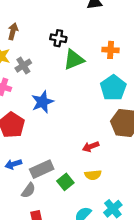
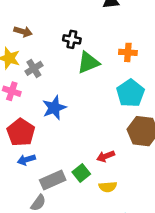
brown arrow: (13, 31) -> (23, 32), turned 91
blue arrow: (13, 164) -> (26, 160), moved
green square: (65, 182) -> (81, 173), moved

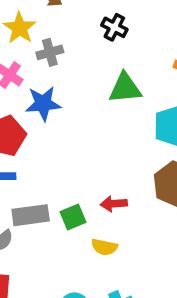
green triangle: (88, 63) -> (125, 88), moved
blue star: (54, 108) -> (43, 104), moved

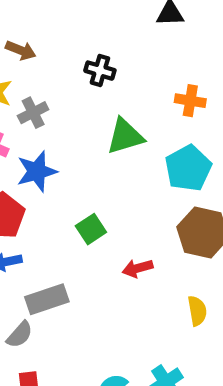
green square: (73, 217) -> (91, 229), moved
yellow semicircle: (104, 247) -> (197, 311), moved, turned -100

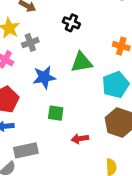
blue star: (37, 171) -> (44, 77), moved
green square: (91, 229) -> (56, 113), turned 35

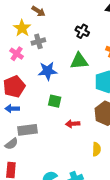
black cross: (71, 23) -> (82, 31), moved

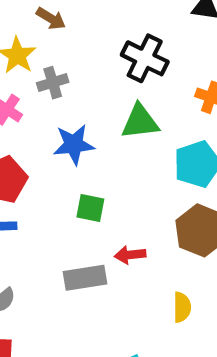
black cross: (82, 31) -> (145, 58), size x1.5
gray rectangle: (27, 130) -> (85, 278), moved

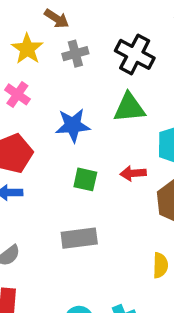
gray cross: (53, 83) -> (75, 54), moved
red arrow: (130, 255) -> (133, 173), moved

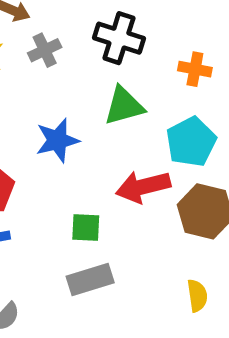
red arrow: (133, 173) -> (143, 187), size x1.6
green square: (85, 179) -> (86, 228), moved

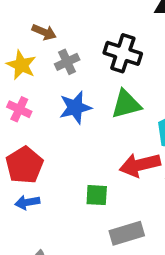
blue star: (57, 140) -> (75, 107), moved
gray rectangle: (90, 279) -> (127, 233), moved

